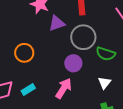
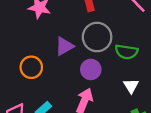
purple triangle: (57, 23) -> (64, 46), moved

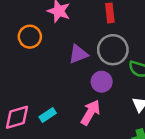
orange circle: (31, 67) -> (30, 37), moved

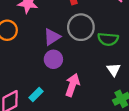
purple circle: (102, 82) -> (53, 59), moved

